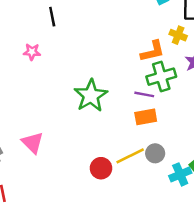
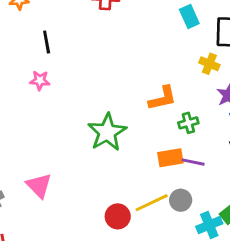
black line: (52, 17) -> (47, 42), moved
orange L-shape: (152, 51) -> (163, 98), moved
green cross: (161, 77) -> (188, 123), moved, size x0.6
purple line: (144, 94) -> (193, 162), moved

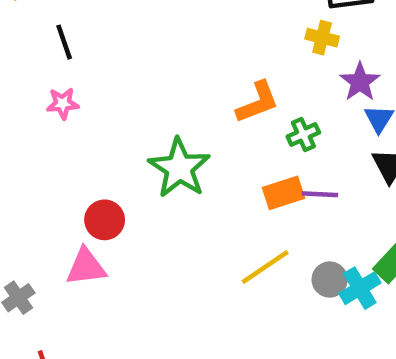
pink triangle: (39, 186) -> (86, 267), turned -44
gray circle: (181, 200) -> (330, 280), moved
red circle: (118, 216) -> (105, 220), moved

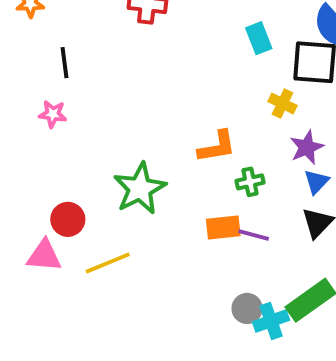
yellow line: (265, 267) -> (108, 263), moved

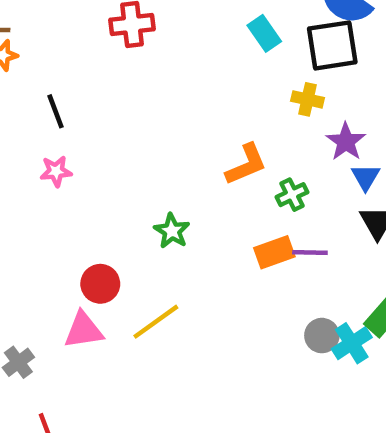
green star: (140, 189) -> (172, 231), size x0.6

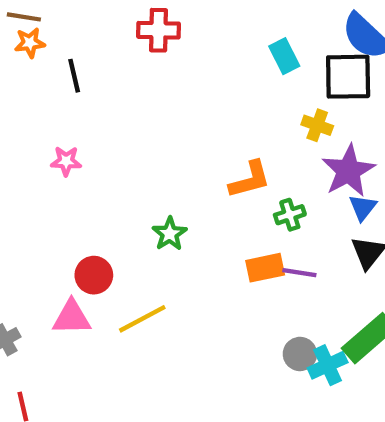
black line: (56, 111) -> (74, 76), moved
purple star: (346, 142) -> (348, 171), size x1.4

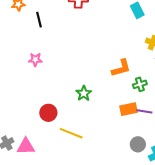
pink triangle: (72, 317) -> (26, 146), moved
yellow line: (142, 319) -> (71, 133), turned 50
gray circle: (300, 354) -> (138, 144), moved

